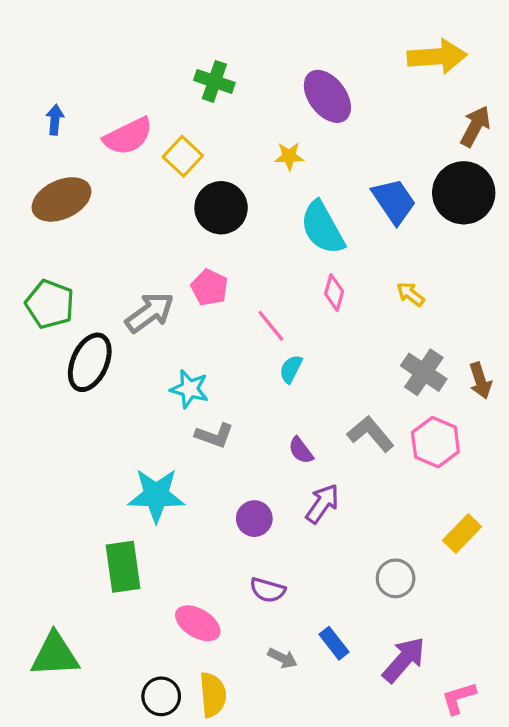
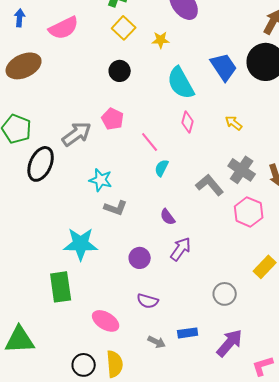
yellow square: (183, 156) -> (124, 28), moved
black circle: (221, 208) -> (120, 71), size x0.7
gray L-shape: (371, 434) -> (210, 185), moved
blue rectangle: (334, 643) -> (188, 333), turned -60

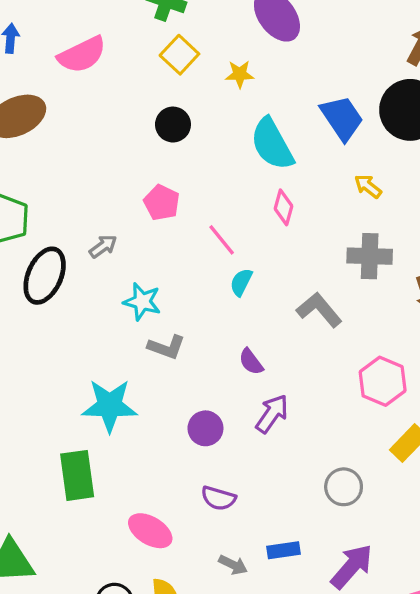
yellow arrow: (234, 123) -> (368, 186), moved
gray arrow: (77, 134) -> (103, 246), moved, size x0.6
gray cross: (242, 170) -> (370, 256), moved, turned -32
pink hexagon: (249, 212) -> (383, 381), moved

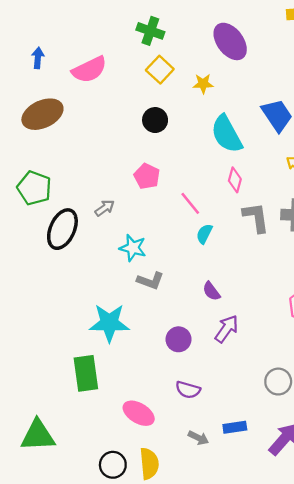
gray L-shape: (319, 310) -> (256, 217), moved, turned 32

